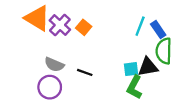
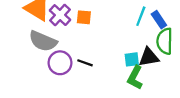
orange square: (84, 27) -> (84, 17), turned -35
gray semicircle: (54, 65) -> (43, 41), moved, size x1.4
purple circle: (50, 87) -> (60, 63), moved

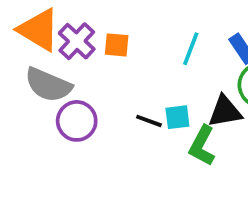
cyan line: (141, 16) -> (191, 49), moved
cyan square: (132, 59) -> (177, 117), moved
black line: (85, 63) -> (149, 121), moved

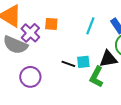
purple cross: (77, 41) -> (30, 33), moved
purple circle: (77, 121) -> (30, 77), moved

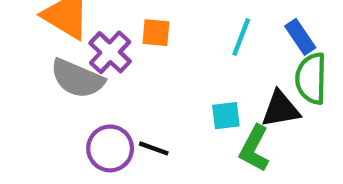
black line: (68, 64) -> (154, 148), moved

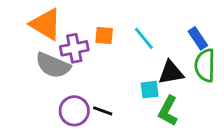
cyan line: (241, 37) -> (144, 38), moved, turned -60
purple cross: (110, 52) -> (74, 48), turned 36
black triangle: (281, 109) -> (171, 72), moved

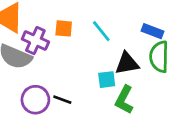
blue rectangle: (198, 38) -> (152, 31), turned -35
purple cross: (74, 48) -> (35, 41), turned 35

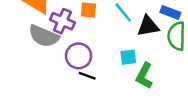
black triangle: (127, 63) -> (148, 26), moved
purple circle: (35, 100) -> (79, 56), moved

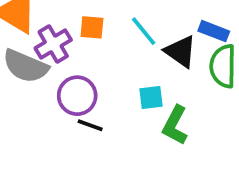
purple cross: (62, 21) -> (53, 44), turned 35
black triangle: (148, 26) -> (181, 51), turned 45

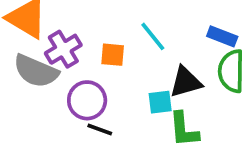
orange square: (92, 27) -> (113, 55), moved
black triangle: (181, 51) -> (186, 82), moved, turned -51
green L-shape: (175, 125) -> (184, 130), turned -33

